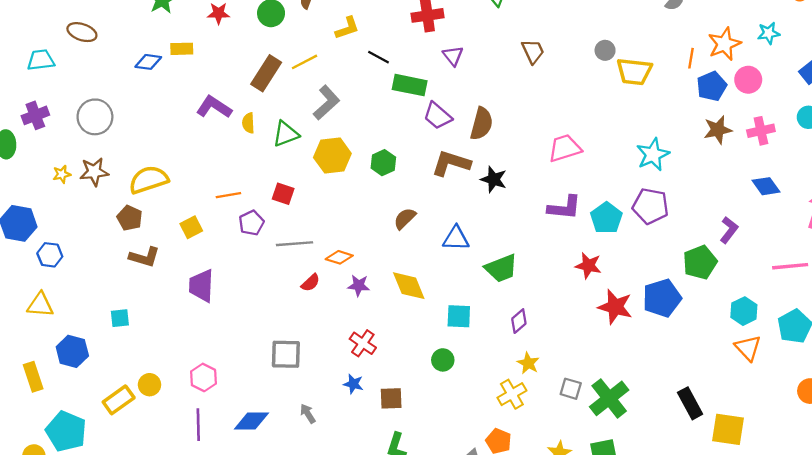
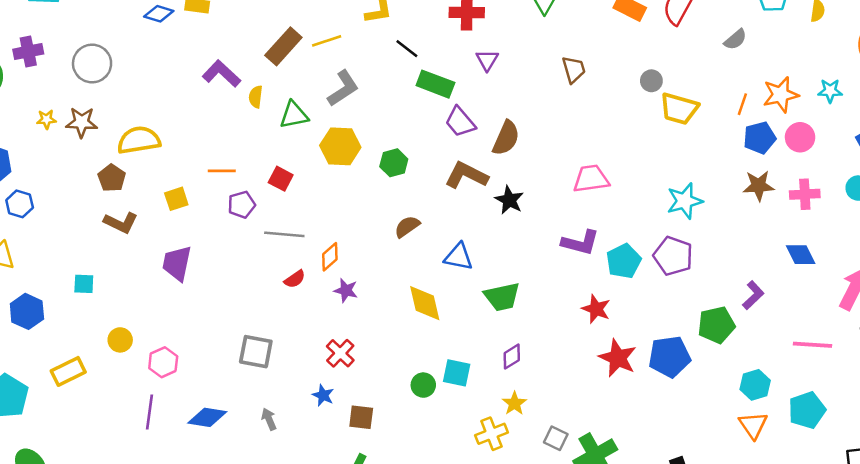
orange diamond: (339, 257) -> (330, 257), turned -68
yellow diamond: (409, 286) -> (425, 303), moved
cyan square: (459, 316) -> (457, 373), moved
yellow circle: (149, 385) -> (120, 340), moved

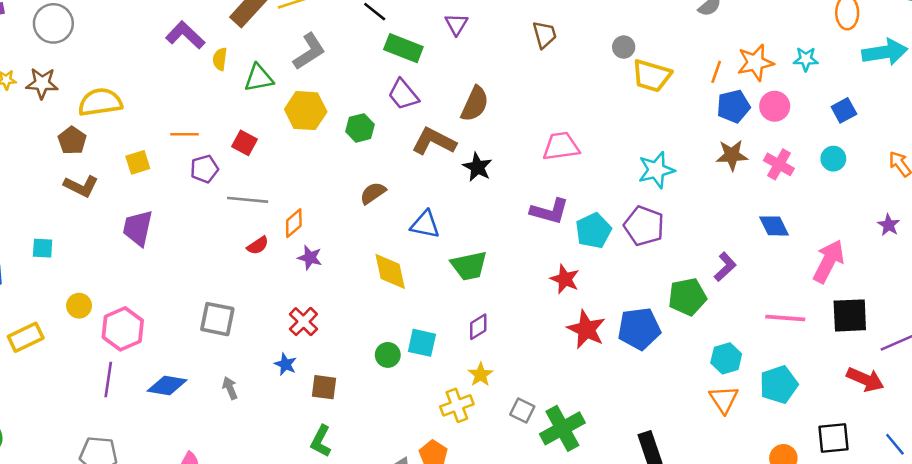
purple trapezoid: (460, 122) -> (403, 94), moved
pink cross: (805, 194) -> (779, 164), turned 32
pink hexagon: (163, 362) -> (123, 329), size x1.4

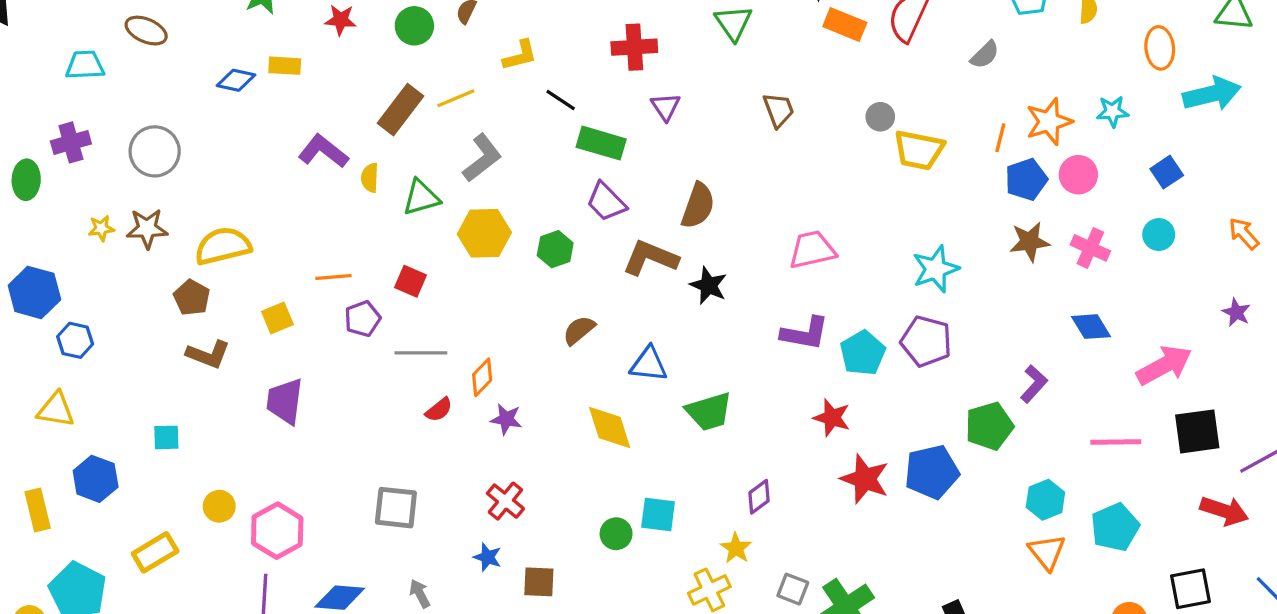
pink arrow: (829, 261) -> (1164, 365), turned 39
purple diamond: (478, 327) -> (759, 497), moved

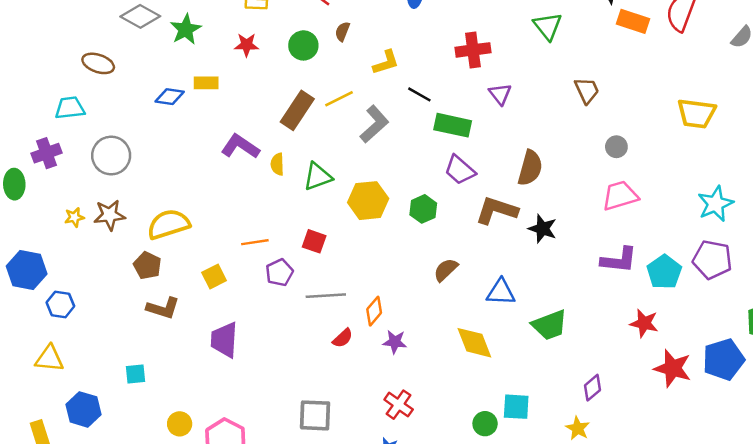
cyan trapezoid: (85, 65) -> (70, 108), moved
gray circle: (880, 117) -> (616, 147), moved
gray L-shape: (482, 158) -> (374, 124), moved

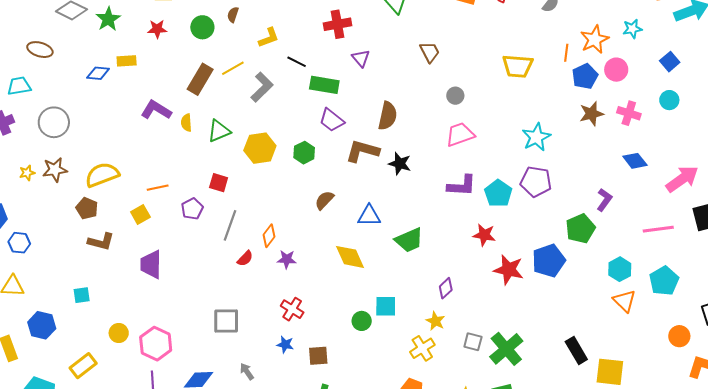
orange line: (255, 242) -> (158, 188), moved
gray line: (326, 296) -> (230, 225), turned -64

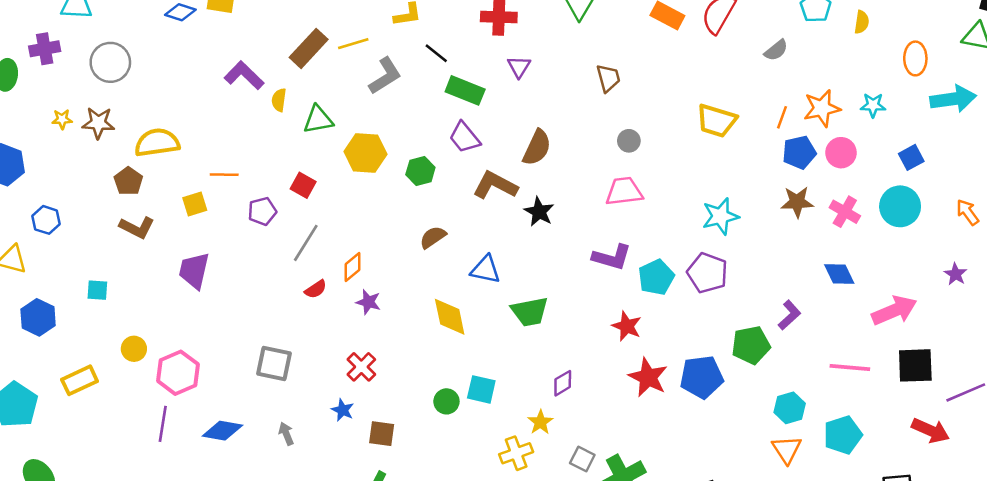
cyan circle: (669, 100) -> (900, 206), size x1.6
blue hexagon: (19, 243) -> (46, 220), moved

